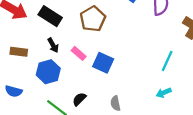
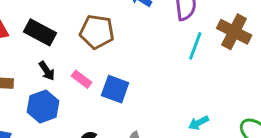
brown pentagon: (93, 19) -> (97, 32), turned -30
cyan line: (167, 61) -> (195, 46), moved

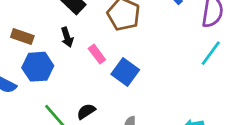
blue hexagon: (43, 106) -> (38, 67), moved

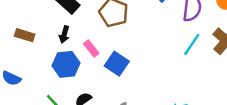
black arrow: (67, 37) -> (64, 34), turned 35
blue hexagon: (38, 67) -> (66, 64), moved

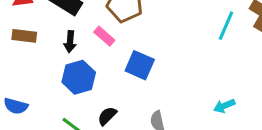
brown rectangle: (25, 35) -> (24, 36), moved
pink rectangle: (91, 48) -> (104, 36), moved

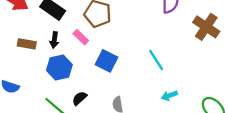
cyan line: (226, 26) -> (156, 60), moved, turned -60
brown rectangle: (24, 36) -> (27, 44), moved

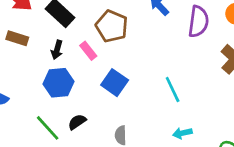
brown rectangle: (27, 44) -> (17, 38), moved

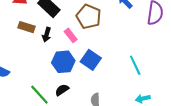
brown rectangle: (17, 38) -> (27, 27), moved
blue hexagon: (58, 83) -> (63, 62), moved

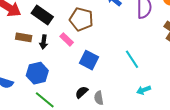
blue hexagon: (63, 62) -> (37, 73), moved
black semicircle: (62, 90) -> (82, 92), moved

